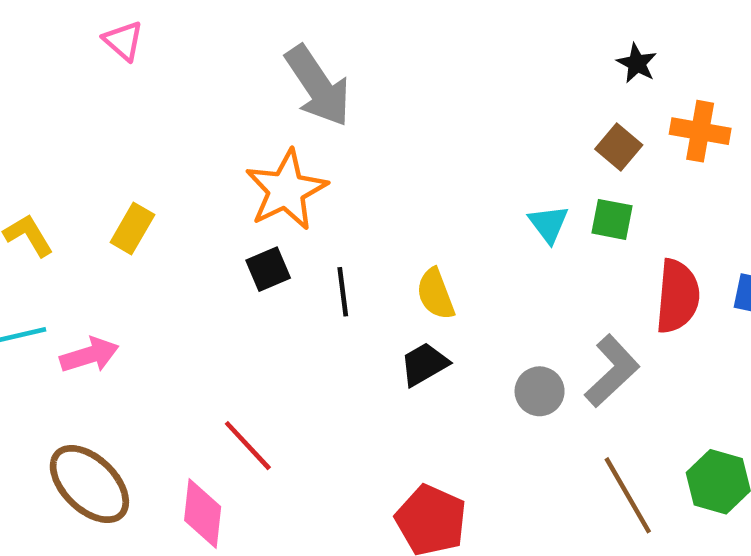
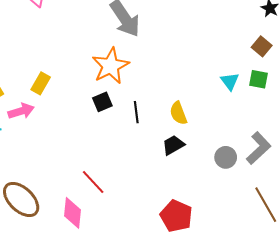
pink arrow: (89, 355) -> (21, 111), moved

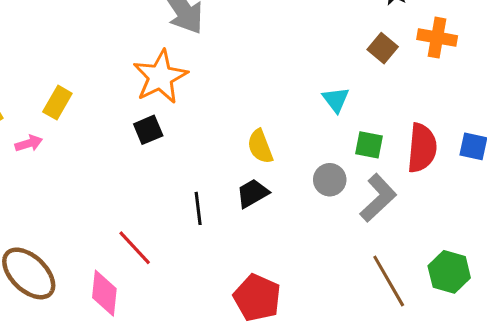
green square: (259, 79) -> (369, 145), moved
pink arrow: (21, 111) -> (29, 143), size x0.7
black line: (136, 112) -> (198, 208), moved
gray circle: (226, 157) -> (330, 180), moved

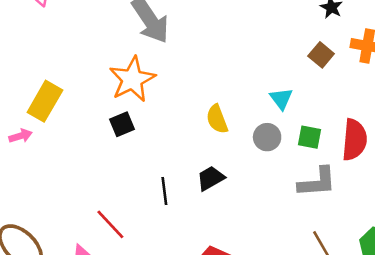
yellow rectangle: (57, 103) -> (45, 101), size x1.4
yellow semicircle: (260, 146) -> (217, 119), moved
gray circle: (330, 180) -> (267, 137), moved
gray L-shape: (378, 198) -> (317, 182), turned 39

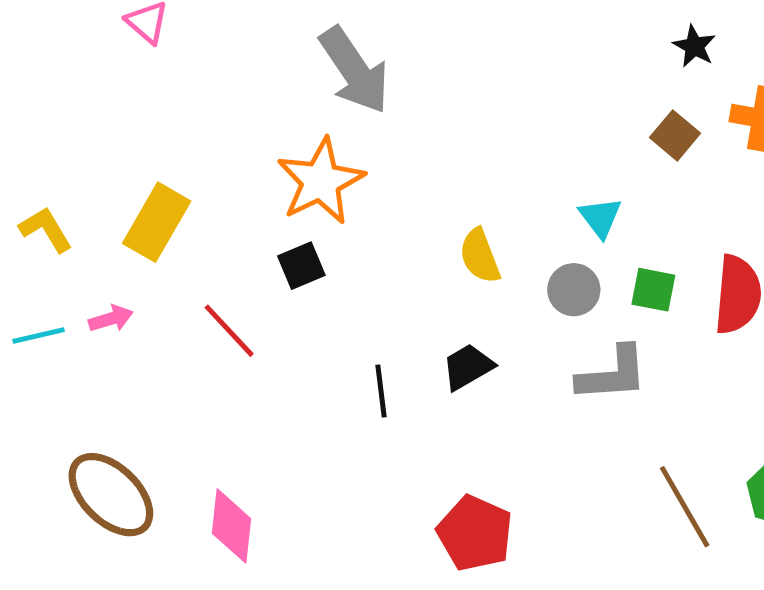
pink arrow: (21, 136) -> (111, 319), moved
gray L-shape: (317, 182) -> (612, 374), moved
red line: (110, 224) -> (229, 331), moved

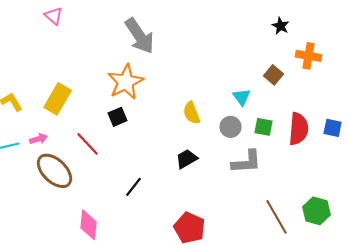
brown square: (675, 135) -> (274, 75), moved
black line: (381, 391) -> (134, 187), moved, turned 45
brown ellipse: (111, 495) -> (55, 171), moved

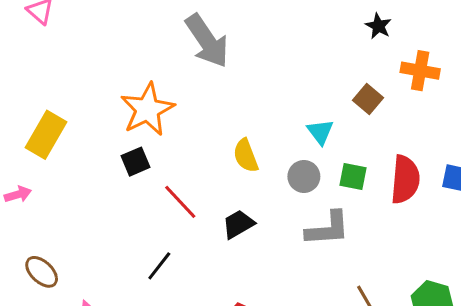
gray arrow: (140, 36) -> (207, 41), moved
red line: (88, 144) -> (180, 202), moved
brown ellipse: (55, 171) -> (42, 272), moved, size x0.6

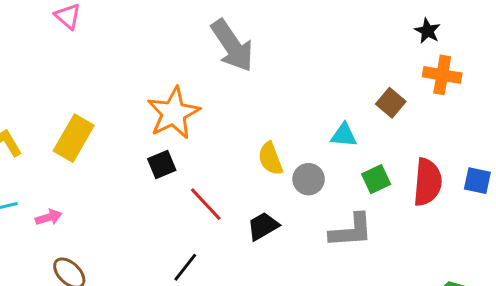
black star: (378, 26) -> (427, 31), moved
cyan triangle: (320, 132) -> (344, 135), turned -48
gray circle: (304, 176) -> (309, 179), moved
green square: (353, 176) -> (376, 179), turned -36
pink arrow: (18, 194) -> (49, 217), moved

